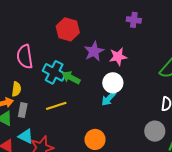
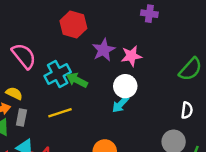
pink semicircle: (25, 57) -> (24, 56), turned 150
cyan cross: (54, 72) -> (58, 74), turned 35
yellow semicircle: (16, 89) -> (14, 93), turned -72

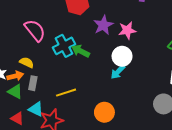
yellow line: (60, 113) -> (66, 93), moved

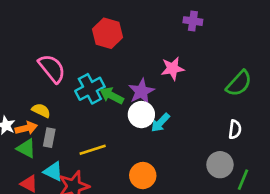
purple star: (103, 25) -> (141, 91), moved
white circle: (122, 56) -> (141, 115), moved

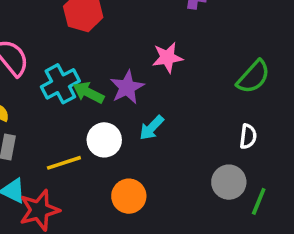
white circle: (141, 115) -> (104, 140), moved

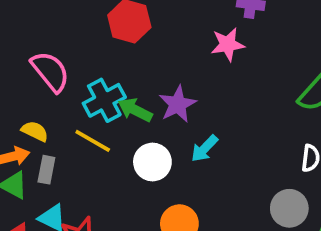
pink star: (167, 58) -> (228, 44), moved
yellow line: (64, 163) -> (93, 141), moved, turned 48

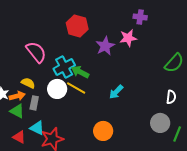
purple star: (178, 104) -> (105, 46), moved
yellow line: (93, 141) -> (76, 88), moved
white circle: (152, 162) -> (57, 89), moved

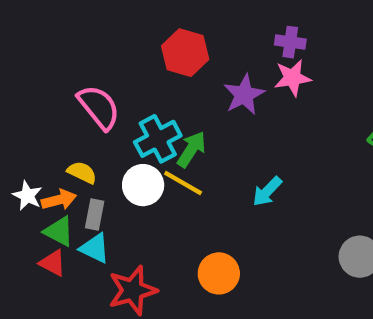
purple cross: (140, 17) -> (290, 42), moved
green arrow: (80, 72) -> (191, 149), turned 96
cyan triangle: (37, 128) -> (95, 248), moved
orange circle: (103, 131) -> (219, 273), moved
red triangle: (19, 137) -> (53, 263), moved

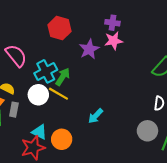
cyan arrow: (267, 191) -> (96, 116), moved
cyan triangle: (95, 248) -> (39, 132), moved
orange circle: (219, 273) -> (62, 139), moved

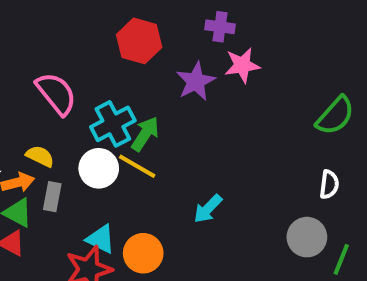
purple cross: (112, 23) -> (220, 27), moved

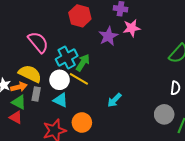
yellow semicircle: (40, 156) -> (30, 74), size x1.6
cyan triangle: (101, 239) -> (61, 100), moved

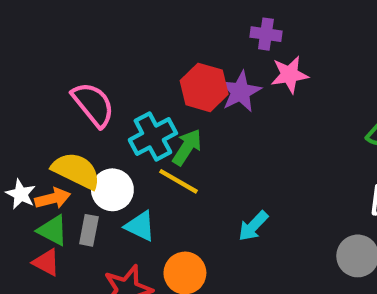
red hexagon: (80, 16) -> (204, 87), moved
white circle: (60, 80) -> (112, 190), moved
gray rectangle: (36, 94) -> (89, 230), moved

